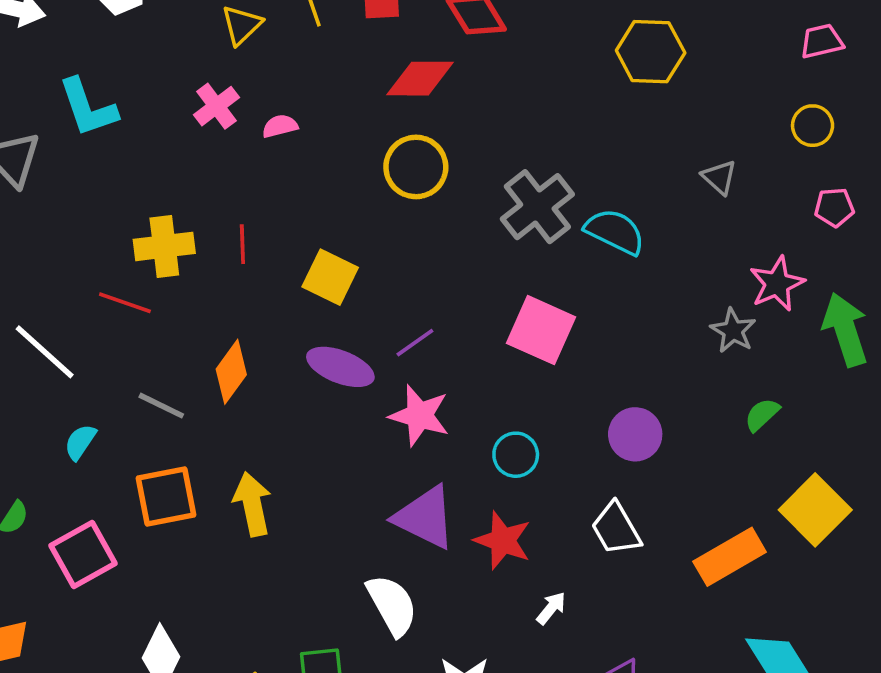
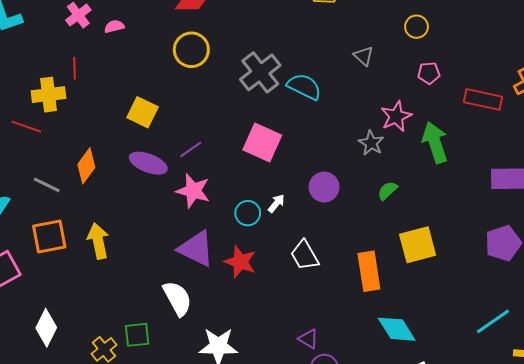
red line: (242, 244) -> (75, 68), moved
purple circle: (635, 434) -> (324, 187), moved
yellow square: (815, 510) -> (418, 245), turned 30
orange rectangle: (730, 557) -> (369, 271), turned -69
white arrow: (551, 608) -> (276, 203), moved

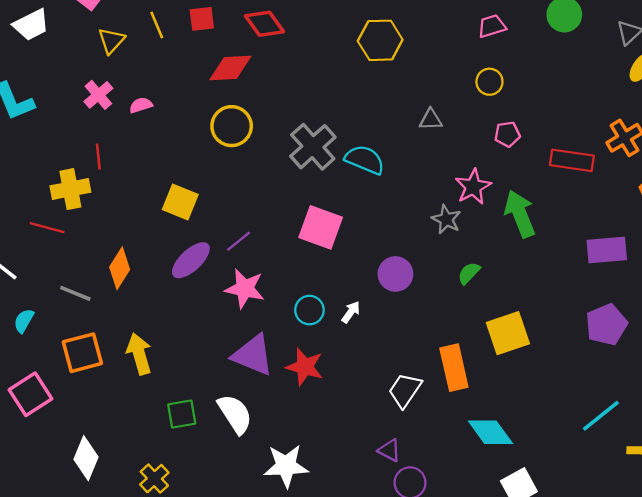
gray triangle: (364, 56) -> (431, 120), turned -40
purple ellipse: (148, 163) -> (191, 260), turned -60
white arrow: (276, 203) -> (351, 312), moved
white trapezoid: (305, 255) -> (405, 390), moved, turned 68
green square: (137, 335) -> (182, 414), moved

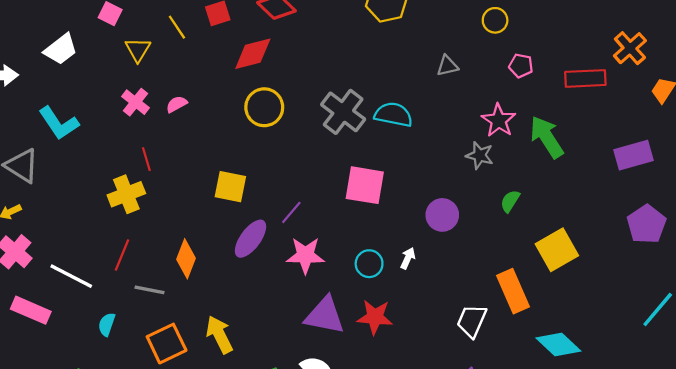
pink pentagon: (507, 134) -> (521, 66), turned 30
red line: (47, 228) -> (122, 255), moved, turned -72

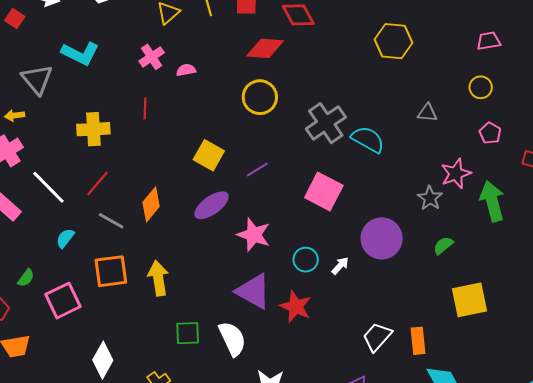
cyan L-shape: (59, 123) -> (80, 53), turned -48
yellow cross: (126, 194) -> (93, 129), moved
purple line: (291, 212) -> (257, 170), moved
purple circle: (442, 215) -> (382, 238), size x1.4
orange rectangle: (513, 291) -> (418, 341), moved, size x0.7

